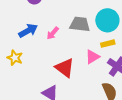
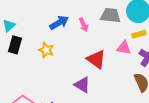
pink arrow: (53, 33) -> (84, 25), turned -64
pink triangle: (92, 57) -> (124, 48), turned 42

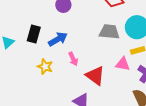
pink arrow: (84, 25) -> (73, 59), moved
black rectangle: (15, 45) -> (34, 34), moved

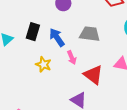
gray trapezoid: (109, 32) -> (90, 34), moved
blue arrow: (58, 39) -> (57, 37), turned -96

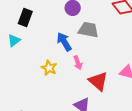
black rectangle: (33, 32) -> (25, 17), moved
gray trapezoid: (90, 34) -> (88, 30), moved

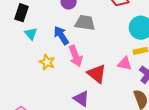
cyan triangle: (14, 40) -> (31, 34), moved, turned -32
pink arrow: (78, 63) -> (76, 56), size x1.5

